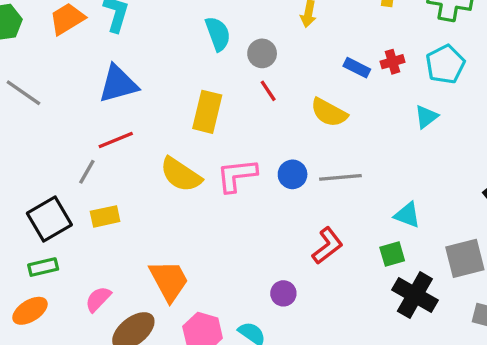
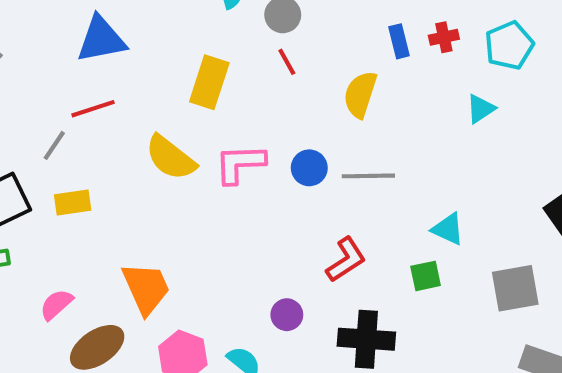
blue rectangle: (357, 68) -> (399, 41), turned 45
yellow semicircle: (329, 112) -> (360, 94), turned 75
black cross: (415, 295) -> (366, 339), moved, turned -30

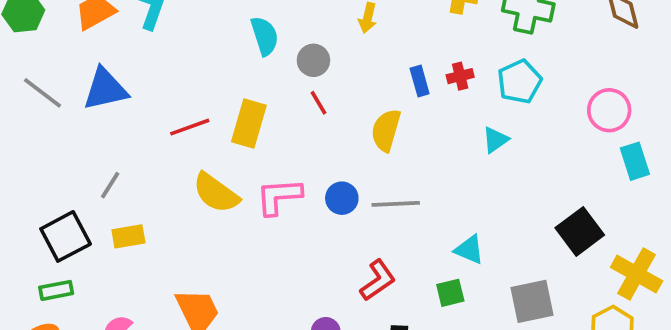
blue triangle: (101, 39) -> (105, 89), moved
red line: (93, 109) -> (190, 127), moved

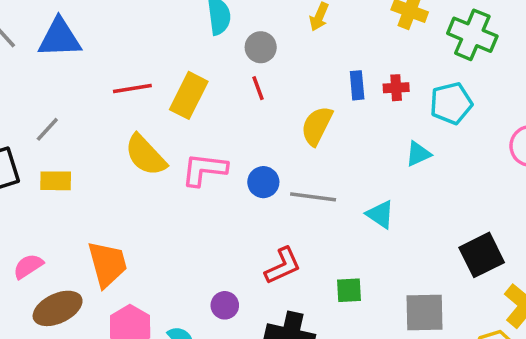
cyan triangle: (469, 250) -> (380, 214), moved

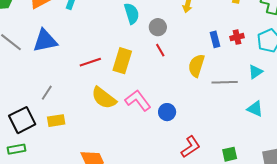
pink L-shape: (204, 170) -> (138, 100), turned 56
blue circle: (263, 182) -> (167, 112), moved
gray line: (313, 197) -> (225, 82), moved
cyan triangle: (380, 214) -> (255, 109), moved

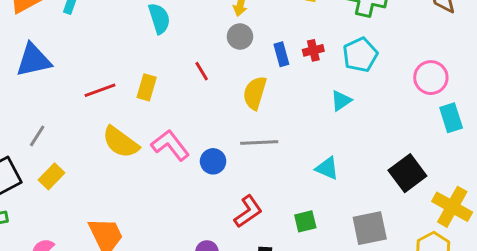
gray circle: (158, 27) -> (240, 37), moved
yellow rectangle: (122, 61) -> (147, 87), size x0.7
gray line: (225, 82) -> (259, 142), moved
cyan triangle: (255, 109) -> (327, 168), moved
yellow rectangle: (56, 121) -> (52, 176), turned -36

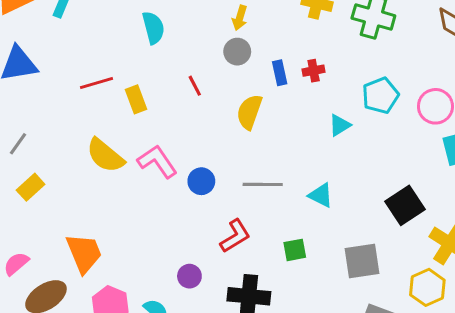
cyan pentagon: (360, 55) -> (380, 96), moved
yellow rectangle: (147, 87) -> (136, 99), turned -40
red line: (100, 90) -> (97, 83), moved
gray line: (259, 142) -> (263, 184), moved

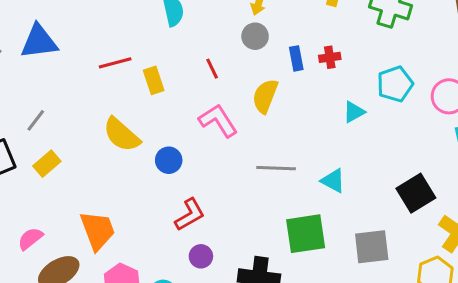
pink L-shape: (157, 162) -> (218, 121), moved
blue circle: (201, 181) -> (169, 160), moved
red L-shape: (235, 236) -> (190, 215), moved
green square: (295, 250) -> (306, 234), size x1.8

